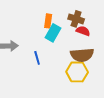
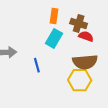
orange rectangle: (48, 21) -> (54, 16), moved

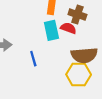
red semicircle: (86, 36) -> (68, 28), moved
cyan rectangle: (54, 38) -> (51, 30), turned -42

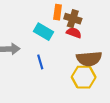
brown cross: (77, 15) -> (73, 19), moved
cyan rectangle: (51, 30) -> (44, 32), moved, turned -48

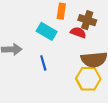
brown cross: (73, 19) -> (87, 20), moved

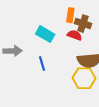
orange rectangle: (61, 11) -> (70, 15), moved

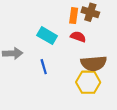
brown cross: (83, 24) -> (90, 12), moved

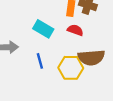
yellow hexagon: (88, 82) -> (71, 68), moved

